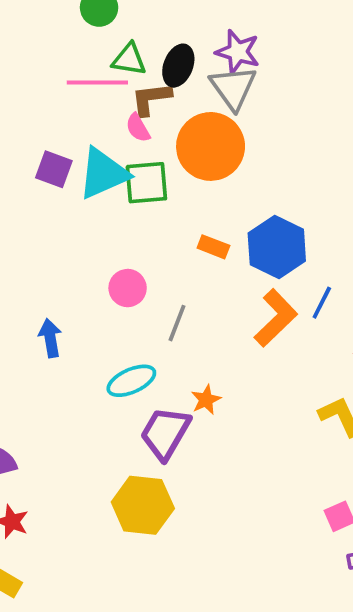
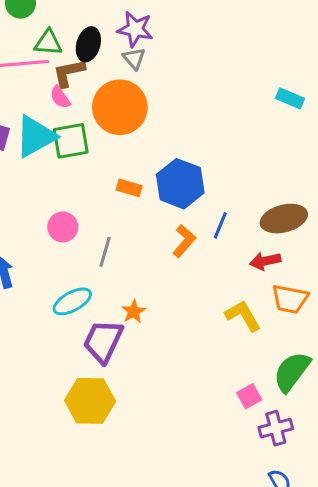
gray triangle: (233, 88) -> (134, 58), size x0.6
orange L-shape: (276, 318) -> (184, 241), size x0.7

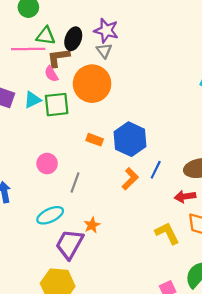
cyan triangle: (35, 136) -> (32, 100), size x0.6

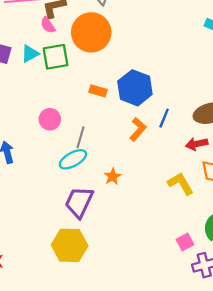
cyan ellipse: (50, 215) -> (73, 159), moved
orange star: (92, 225) -> (113, 177), moved

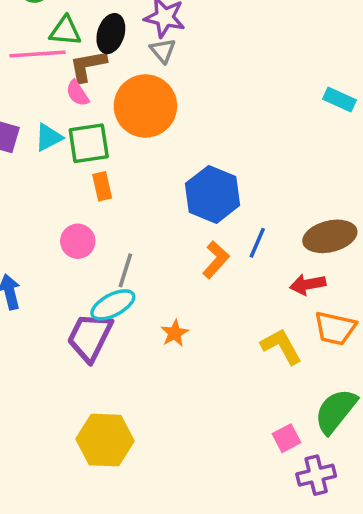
orange rectangle: (98, 91) -> (102, 186), moved, turned 60
purple trapezoid: (79, 202) -> (90, 337), moved

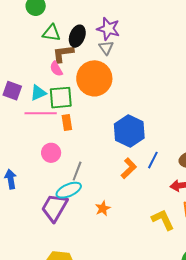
pink line: (37, 54) -> (41, 113), moved

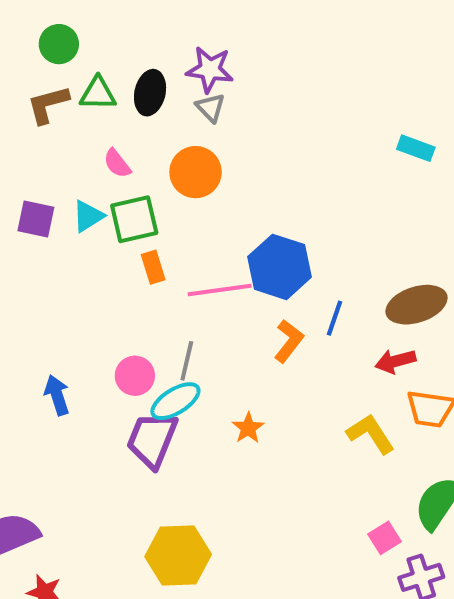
brown L-shape: (63, 54) -> (48, 104), moved
orange circle: (94, 78) -> (196, 172), size x0.7
pink line: (41, 113) -> (220, 290), moved
pink circle: (51, 153) -> (135, 376), moved

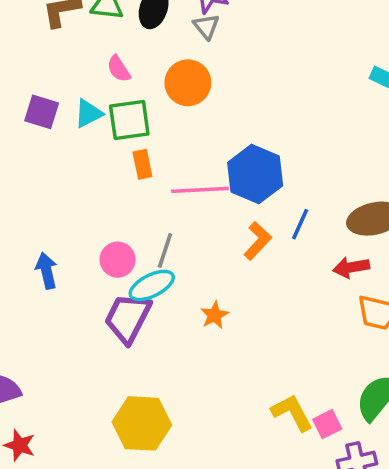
yellow L-shape: (371, 434) -> (292, 413), moved

